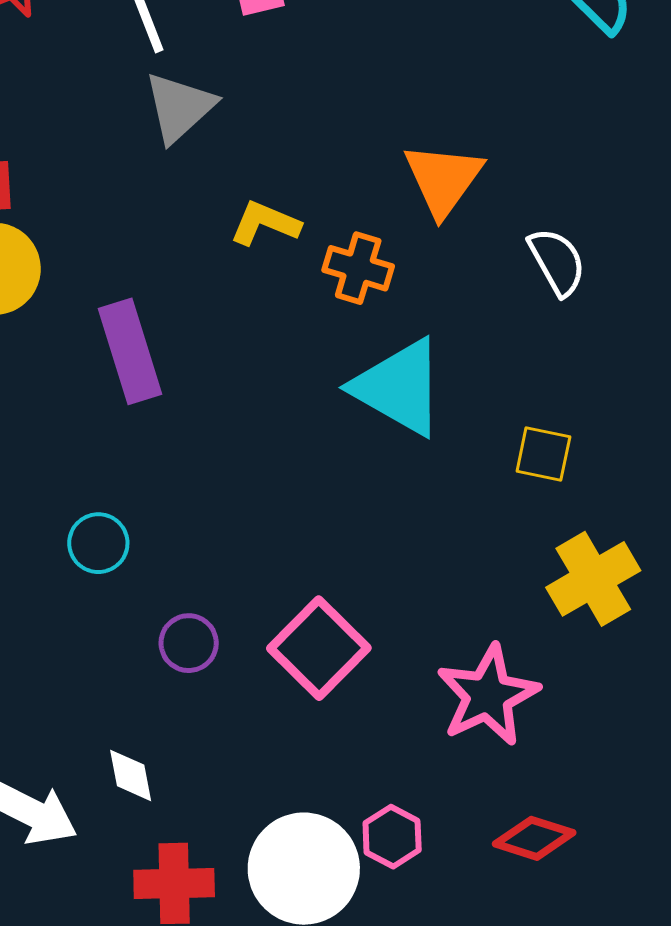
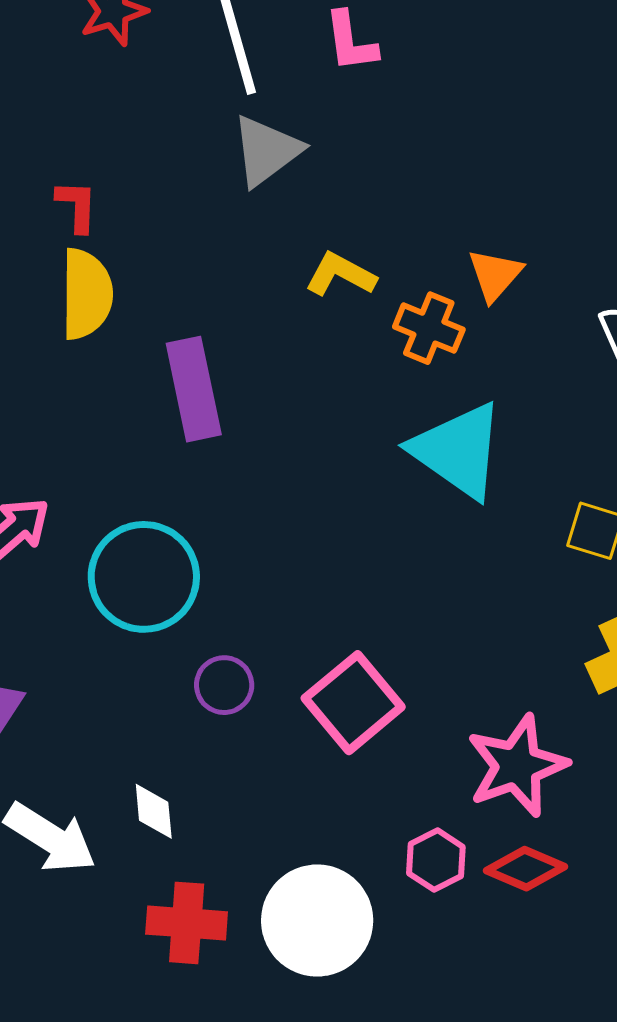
orange triangle: (443, 179) -> (495, 275), moved, size x0.7
cyan circle: (98, 543) -> (144, 577), size x1.8
pink hexagon: (392, 837) -> (436, 860), moved
red diamond: (534, 838) -> (525, 869), moved

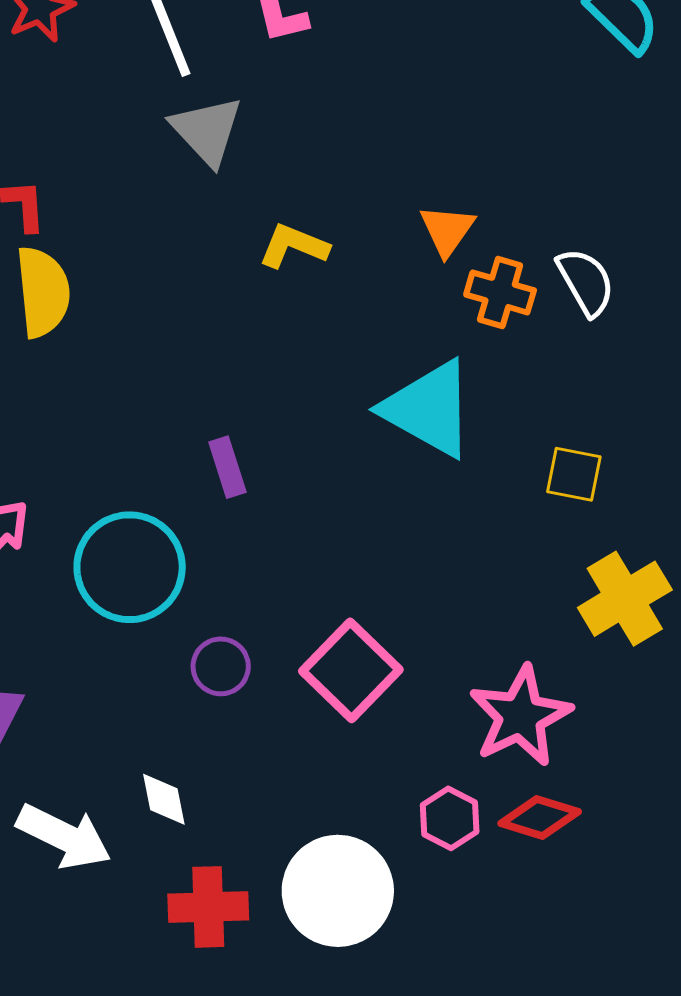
gray triangle: (266, 151) -> (207, 131), turned -30
orange cross: (429, 328) -> (500, 292), moved
purple rectangle: (194, 389) -> (227, 467), moved, size x0.6

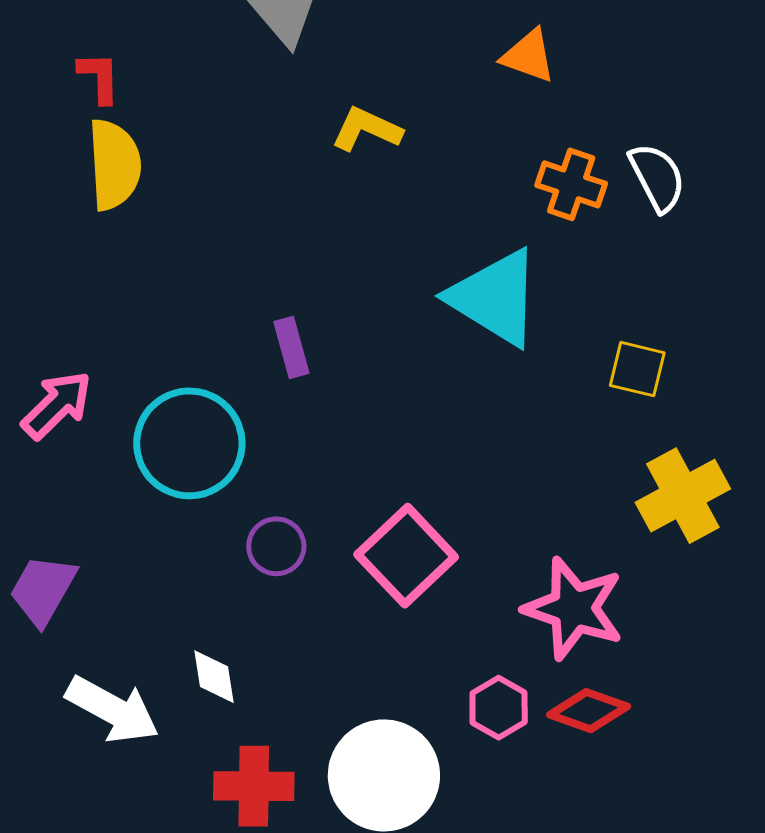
orange triangle: (447, 230) -> (528, 56), moved, turned -48
pink star: (520, 716) -> (574, 608), turned -30

